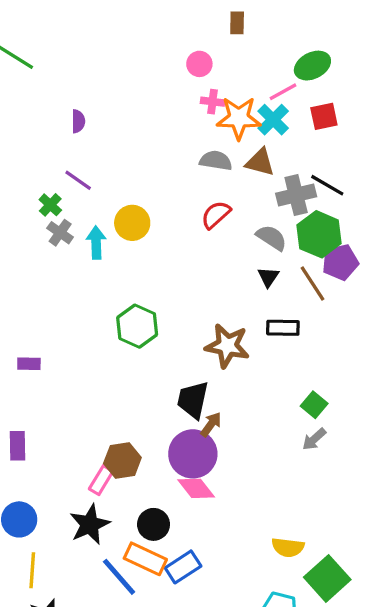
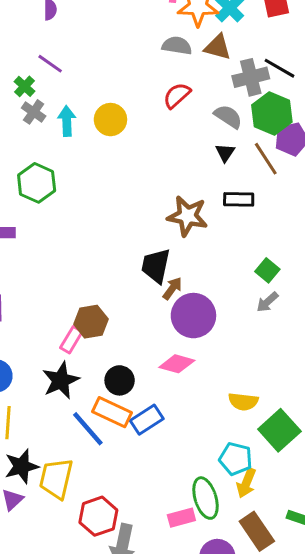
yellow circle: (132, 223) -> (110, 120), moved
green hexagon: (137, 326) -> (37, 183), moved
purple circle: (193, 454) -> (193, 316), moved
pink diamond: (196, 488) -> (177, 364), moved, turned -36

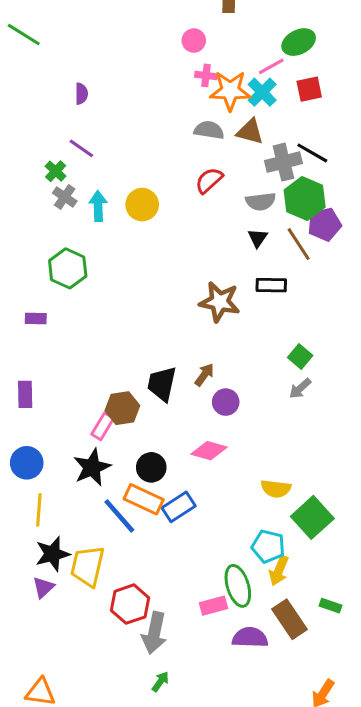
gray semicircle: (228, 116) -> (261, 202), turned 140
black trapezoid: (156, 266) -> (162, 384), moved
purple circle: (193, 316) -> (226, 402), size x0.6

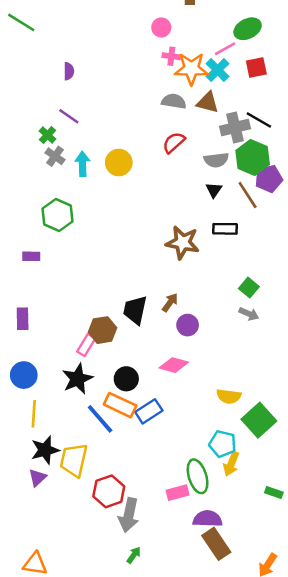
gray arrow: (300, 388) -> (249, 314), turned -114
brown rectangle: (289, 619) -> (216, 544), moved

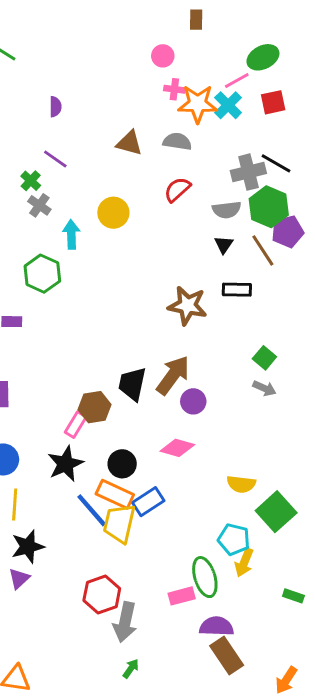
brown triangle: (208, 102) -> (129, 143), moved
cyan arrow: (83, 164) -> (71, 234), moved
brown arrow: (170, 303) -> (173, 375), size x1.8
yellow trapezoid: (74, 460) -> (119, 523), moved

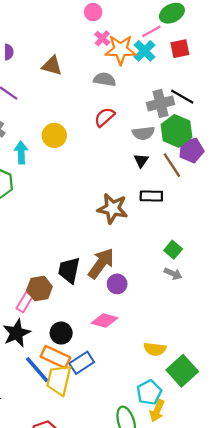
pink cross: (174, 89) -> (102, 38), turned 35
brown triangle: (129, 143) -> (52, 66), moved
cyan pentagon: (234, 539) -> (149, 392), turned 30

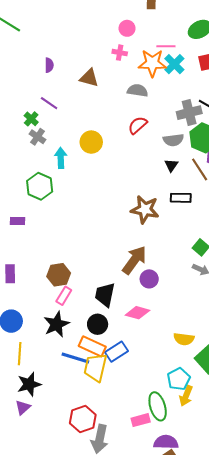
pink line: (151, 31) -> (166, 46), moved, turned 30
pink cross: (102, 38) -> (120, 53), moved, turned -32
black trapezoid: (69, 270) -> (105, 295), moved
brown hexagon: (39, 288) -> (59, 275), moved
blue line: (37, 370) -> (75, 358), turned -32

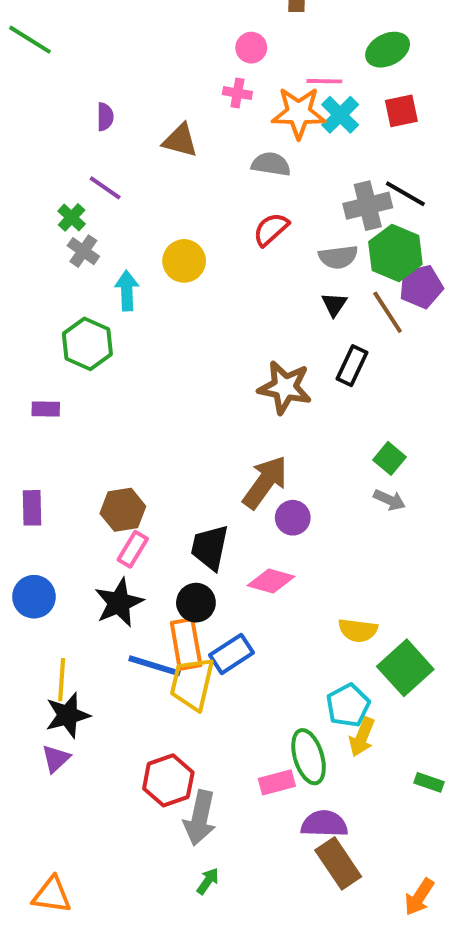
black rectangle: (181, 198) -> (352, 366), turned -66
orange rectangle: (92, 346) -> (186, 644), turned 55
yellow line: (20, 354) -> (62, 680), moved

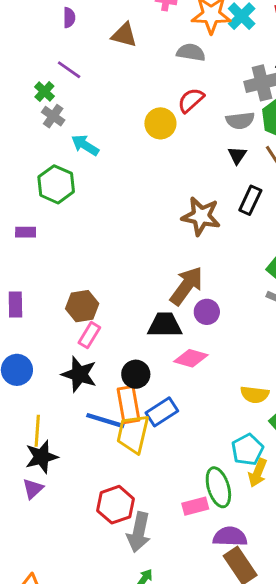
yellow circle: (184, 261) -> (160, 123), moved
cyan arrow: (127, 291) -> (85, 145), turned -56
black trapezoid: (210, 547) -> (165, 325), moved, turned 78
black star: (119, 603) -> (79, 374), turned -30

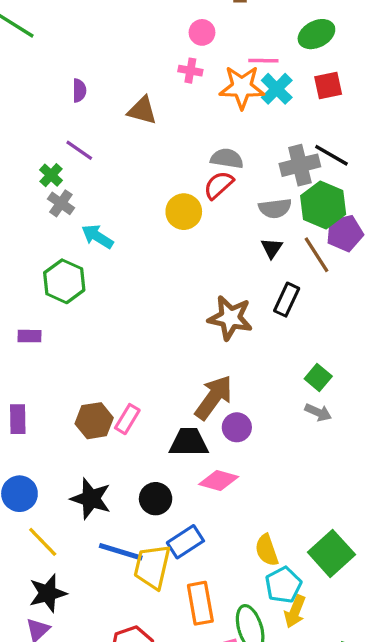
gray semicircle: (191, 52) -> (227, 159), moved
pink rectangle: (89, 335) -> (127, 419), moved
yellow semicircle: (255, 394) -> (267, 550), moved, turned 64
orange rectangle: (129, 405) -> (200, 603), moved
yellow line: (37, 431) -> (43, 542), moved, turned -48

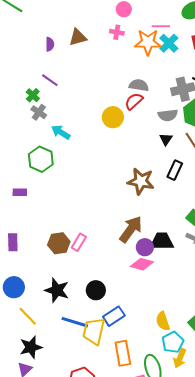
brown triangle: (142, 110) -> (78, 37), moved, turned -30
black trapezoid: (189, 442) -> (162, 241), moved
pink diamond: (219, 480) -> (142, 264), moved

